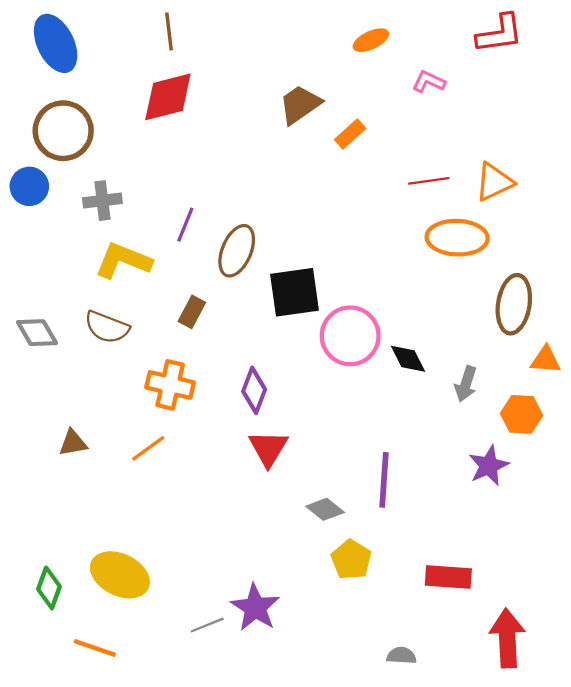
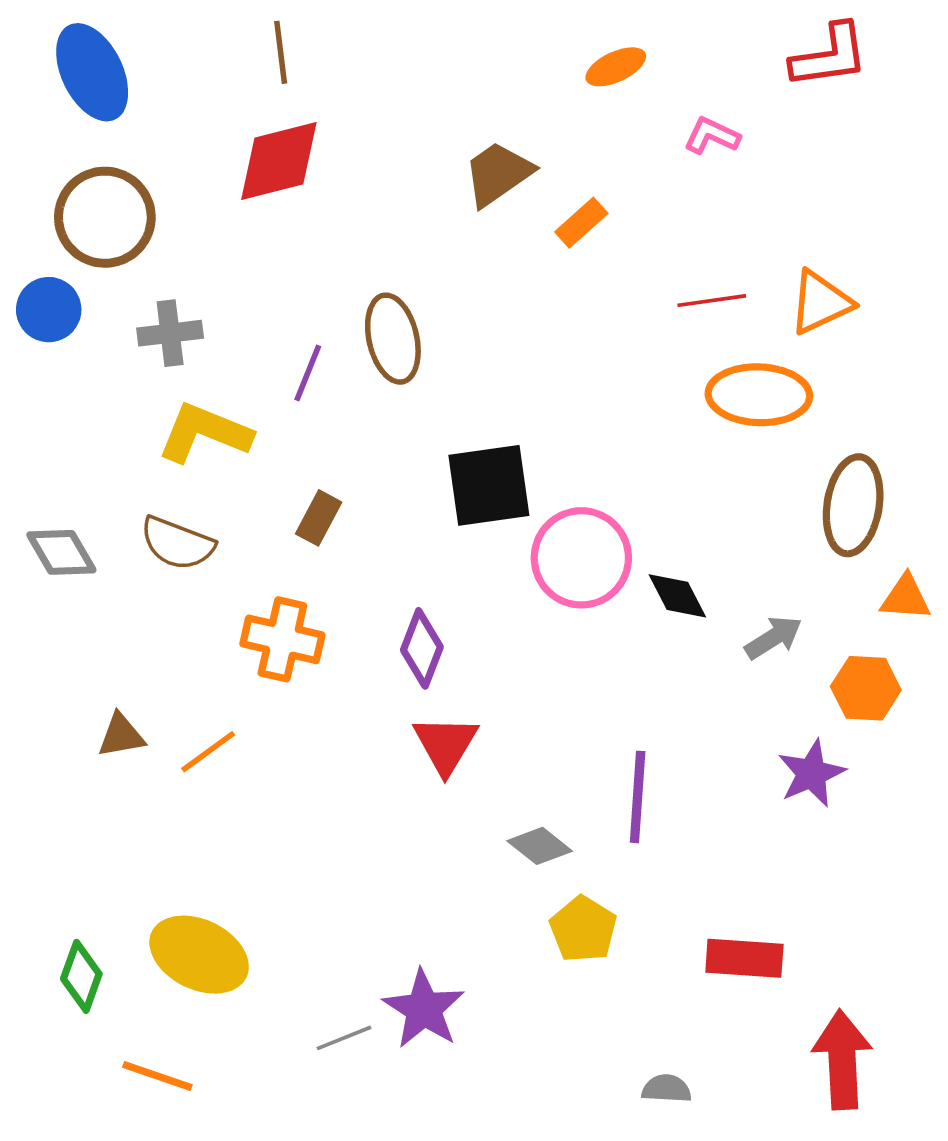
brown ellipse: (237, 251) -> (393, 339), moved, turned -36
gray arrow: (466, 384) -> (773, 638), turned -140
orange line: (148, 448) -> (208, 752), moved

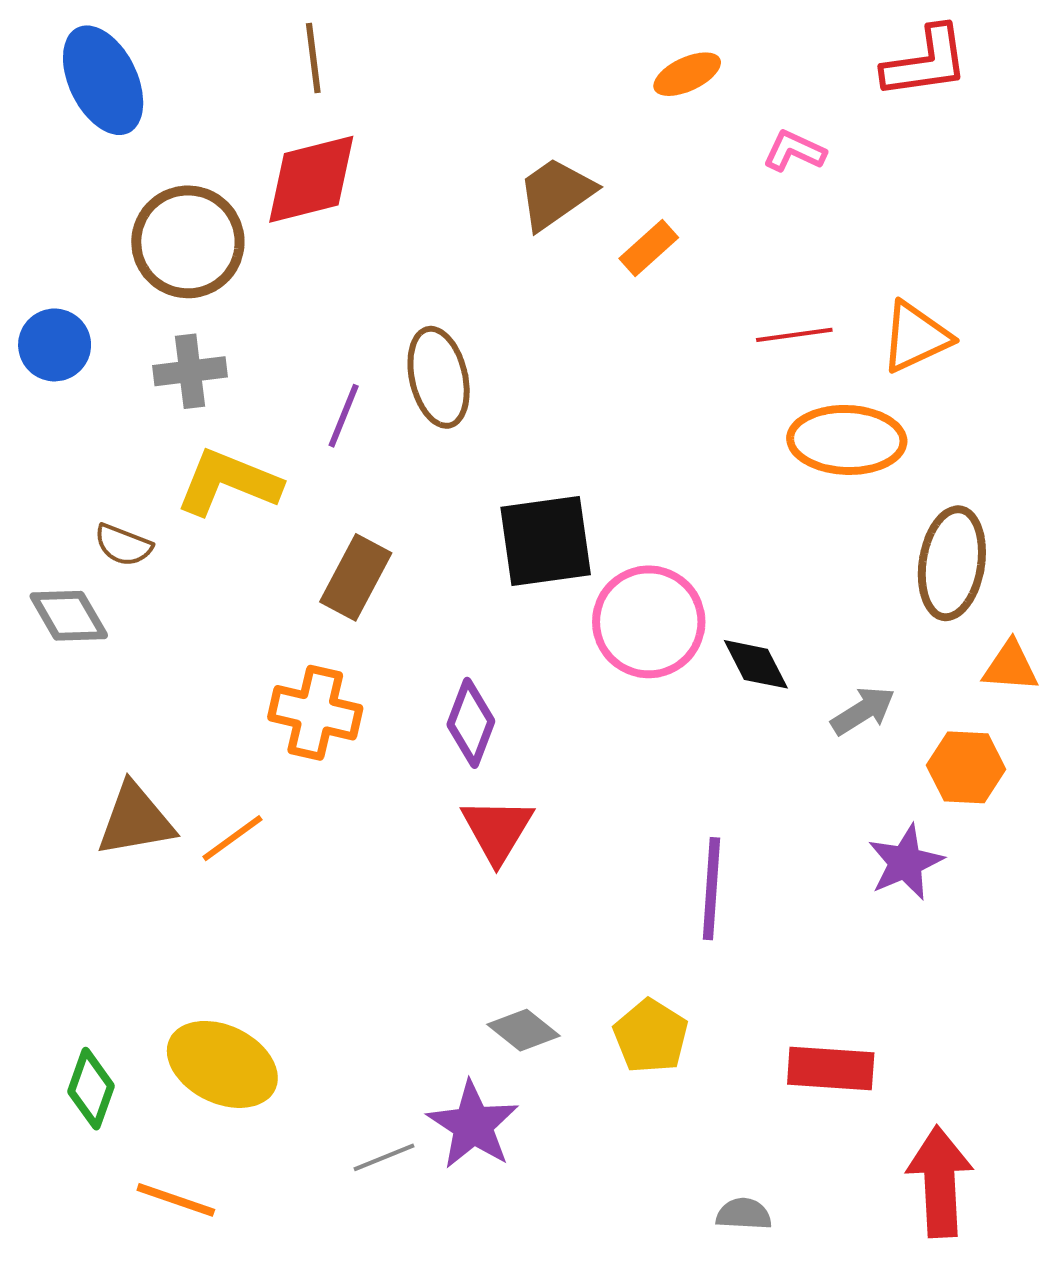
brown circle: (105, 217) -> (188, 242), moved
brown rectangle: (319, 518) -> (356, 577), size x1.4
brown semicircle: (177, 543) -> (123, 545), moved, size x0.7
brown triangle: (121, 735) -> (135, 820), size x1.5
gray diamond: (540, 846) -> (523, 1030), moved

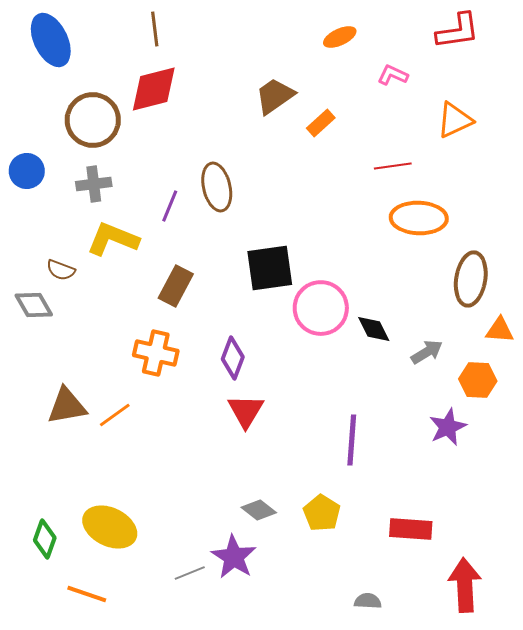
orange triangle: (916, 337) -> (455, 120), moved

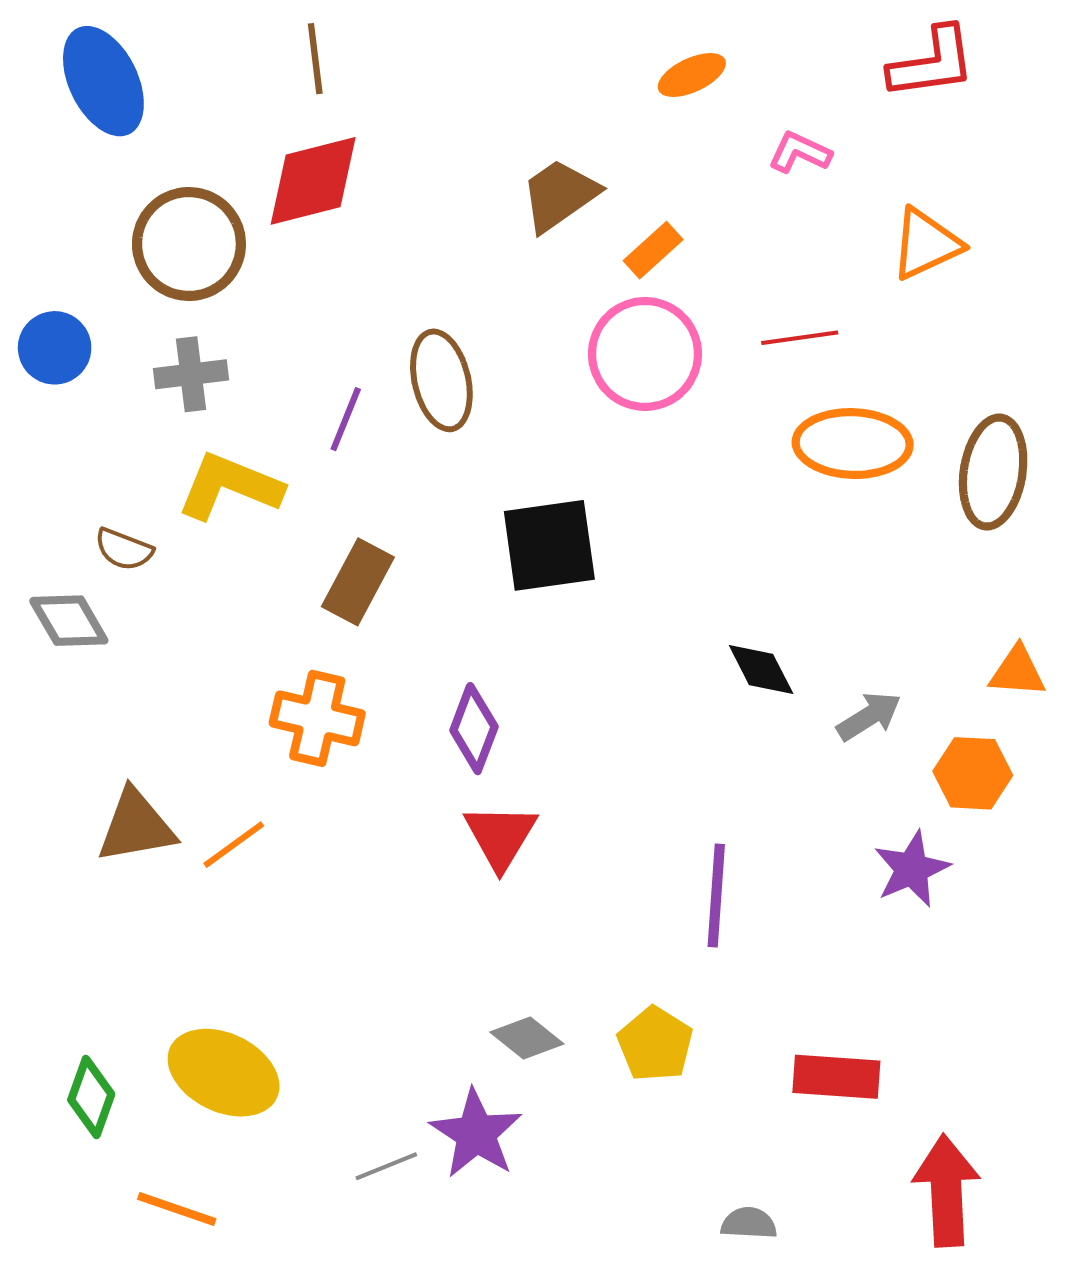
brown ellipse: (471, 279) -> (993, 472), moved
pink circle: (321, 308) -> (645, 354), moved

